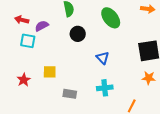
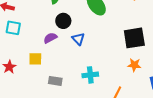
purple semicircle: (42, 26) -> (50, 38), moved
blue triangle: (103, 58) -> (78, 39), moved

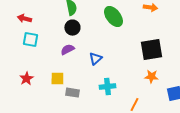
black circle: (63, 21) -> (72, 28), moved
blue triangle: (78, 39) -> (95, 59), moved, turned 32
yellow square: (35, 59) -> (57, 79), moved

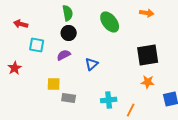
cyan square: (30, 40) -> (37, 45), moved
red star: (26, 79) -> (15, 68), moved
cyan cross: (107, 87) -> (109, 100), moved

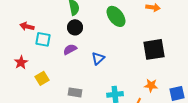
red arrow: (21, 24) -> (27, 26), moved
orange star: (148, 82) -> (151, 85), moved
yellow square: (54, 84) -> (42, 78), moved, turned -32

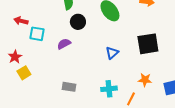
black circle: (75, 27) -> (78, 22), moved
blue triangle: (98, 58) -> (112, 53), moved
yellow square: (42, 78) -> (24, 73), moved

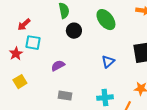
red arrow: (21, 21) -> (24, 25), moved, turned -56
purple semicircle: (64, 44) -> (58, 66), moved
red star: (15, 57) -> (16, 54), moved

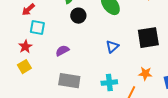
red star: (16, 54) -> (25, 47), moved
gray rectangle: (65, 96) -> (69, 81), size x1.5

